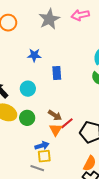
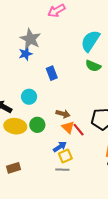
gray star: (49, 19) -> (30, 39), moved
blue star: (34, 55) -> (26, 54), moved
red line: (67, 123) -> (79, 130), moved, turned -72

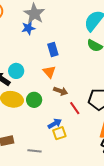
cyan circle: (29, 97) -> (16, 71), moved
orange triangle: (68, 127) -> (49, 72), moved
gray line: (62, 170) -> (34, 151), moved

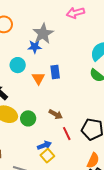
cyan circle: (16, 71) -> (18, 65), moved
orange triangle: (49, 72) -> (38, 78), moved
yellow square: (59, 133) -> (47, 156), turned -32

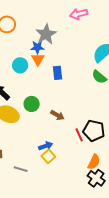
orange triangle: (38, 78) -> (38, 59), moved
green circle: (28, 118) -> (32, 104), moved
red line: (67, 134) -> (79, 135), moved

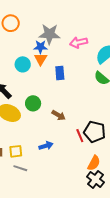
pink arrow: (79, 14) -> (79, 42), moved
gray star: (46, 34) -> (49, 34), turned 30
yellow square: (48, 156) -> (16, 151), moved, turned 32

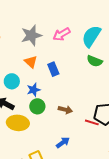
blue star: (40, 47) -> (34, 90), moved
cyan circle: (23, 64) -> (12, 81), moved
red line: (80, 136) -> (92, 122), turned -32

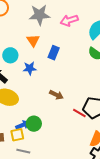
blue rectangle: (53, 69) -> (54, 53), turned 32
green circle: (37, 106) -> (34, 124), moved
blue arrow: (63, 143) -> (23, 125), moved

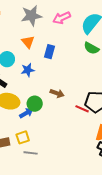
green circle: (34, 124) -> (35, 104), moved
blue arrow: (23, 125) -> (26, 113), moved

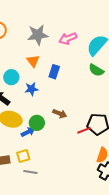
red line: (82, 109) -> (84, 130), turned -48

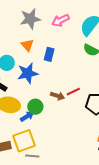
blue star: (31, 89) -> (28, 73), size x1.5
red line: (84, 130) -> (73, 92), moved
yellow square: (23, 156) -> (24, 141), size x1.6

